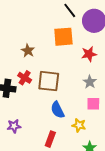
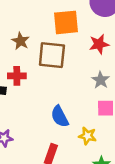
red cross: (25, 78) -> (17, 76), turned -32
brown square: (49, 81) -> (52, 55), moved

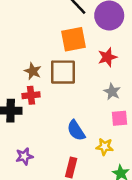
brown star: (20, 41) -> (33, 71), moved

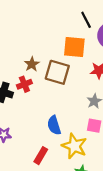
red cross: (31, 95) -> (24, 84), turned -32
yellow star: (105, 147) -> (74, 146), size x1.6

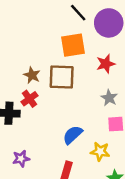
blue semicircle: (54, 125) -> (73, 135), turned 78
yellow star: (74, 146) -> (100, 152), size x0.7

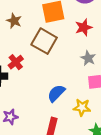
brown star: (32, 75) -> (14, 21), moved
brown square: (62, 77) -> (44, 41), turned 30

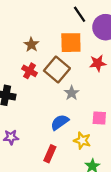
gray star: (88, 58) -> (72, 93), moved
red cross: (16, 62) -> (30, 71), moved, turned -32

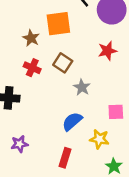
orange square: (71, 43) -> (58, 24), moved
brown square: (57, 70) -> (63, 63), size x0.7

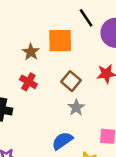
brown square: (63, 63) -> (71, 81), moved

